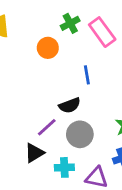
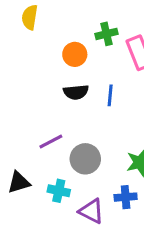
black semicircle: (70, 105) -> (76, 92), moved
black triangle: (34, 153) -> (19, 182), moved

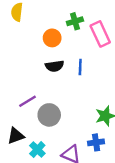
purple line: (51, 141) -> (28, 101), moved
gray circle: (85, 159) -> (49, 115), moved
cyan cross: (59, 191) -> (37, 150), moved, turned 35

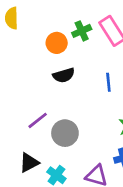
green cross: (75, 21) -> (82, 31), moved
blue line: (80, 67) -> (108, 82), moved

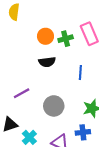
green cross: (82, 31) -> (66, 39), moved
gray circle: (65, 133) -> (54, 106), moved

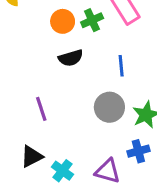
purple line: (22, 93) -> (41, 109), turned -70
gray circle: (54, 106) -> (109, 107), moved

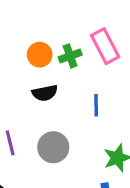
gray circle: (109, 107) -> (53, 147), moved

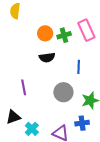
gray circle: (53, 147) -> (63, 92), moved

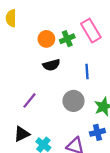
purple line: (24, 87) -> (29, 100), turned 56

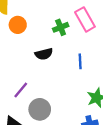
orange circle: (46, 39) -> (18, 25), moved
gray circle: (73, 101) -> (40, 109), moved

